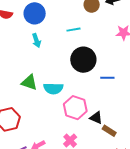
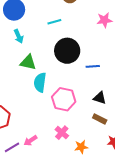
green triangle: (29, 82) -> (28, 62), moved
cyan semicircle: (53, 88) -> (40, 82), turned 102
black triangle: (96, 118) -> (100, 98), moved

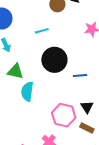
black triangle: (100, 98) -> (87, 107), turned 40
pink hexagon: (64, 99) -> (64, 115), moved

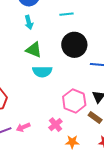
cyan semicircle: (27, 91) -> (42, 71), turned -108

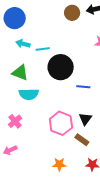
cyan line: (67, 14) -> (43, 49), moved
cyan arrow: (29, 22) -> (23, 44), moved, turned 120
pink cross: (55, 125) -> (15, 121), moved

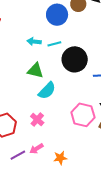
blue circle: (15, 18) -> (57, 15), moved
cyan semicircle: (29, 94) -> (47, 91), turned -36
orange star: (59, 164) -> (60, 158), moved

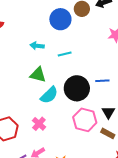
cyan line: (54, 44) -> (65, 54), moved
black circle: (75, 59) -> (77, 88), moved

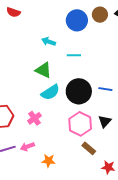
brown rectangle: (108, 133) -> (89, 148), moved

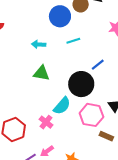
cyan line: (74, 55) -> (73, 41), moved
blue line: (105, 89) -> (98, 65), moved, turned -32
cyan semicircle: (50, 92) -> (62, 106), moved

